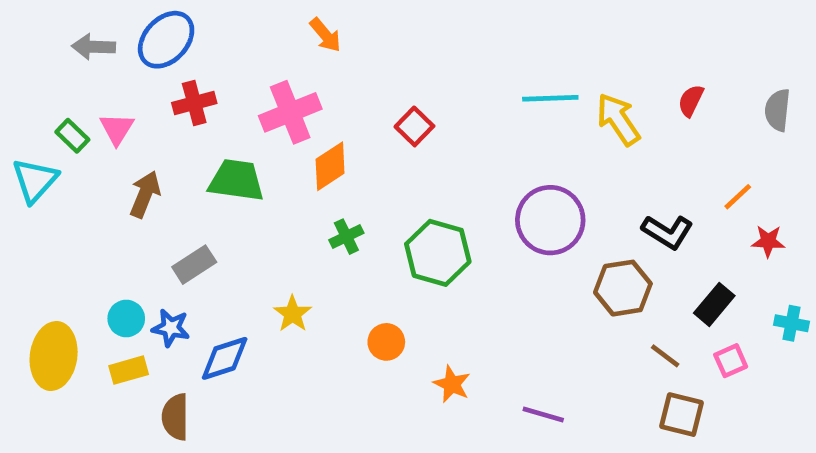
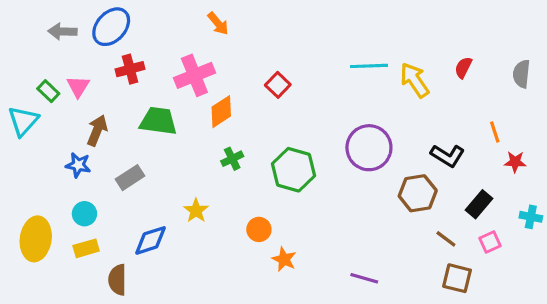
orange line: (738, 197) -> (495, 132), turned -65
blue star: (171, 328) -> (78, 165), moved
orange star: (452, 384) -> (284, 259), moved

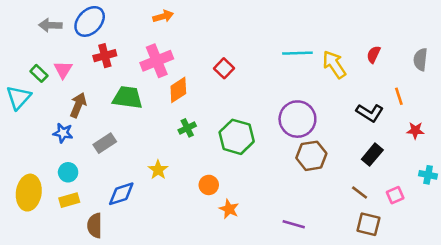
orange arrow: (218, 24) -> (163, 16), moved, turned -66
orange line: (495, 132) -> (399, 96), moved
black L-shape: (448, 156) -> (370, 113), moved
brown hexagon: (418, 193) -> (311, 156), moved
black rectangle: (479, 204) -> (372, 155), moved

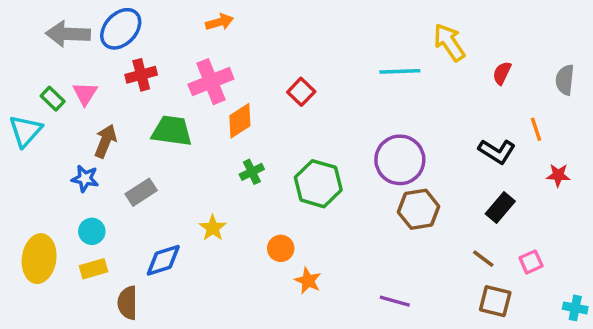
gray arrow: (50, 25) -> (68, 34), size x1.4
yellow arrow: (334, 65) -> (449, 42), moved
cyan cross: (428, 175) -> (575, 308), moved

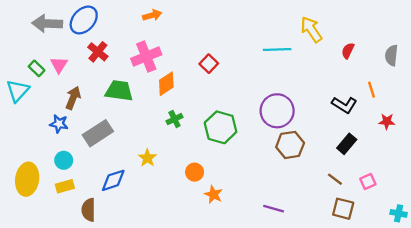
red cross: (141, 75) -> (98, 52), turned -36
gray rectangle: (141, 192) -> (98, 133), size x1.4

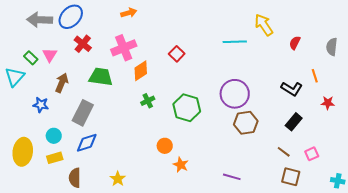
blue star: (59, 124) -> (41, 105), moved
gray rectangle: (98, 133) -> (83, 113), turned -30
yellow star: (147, 158) -> (118, 179), moved
blue diamond: (113, 180) -> (87, 143), moved

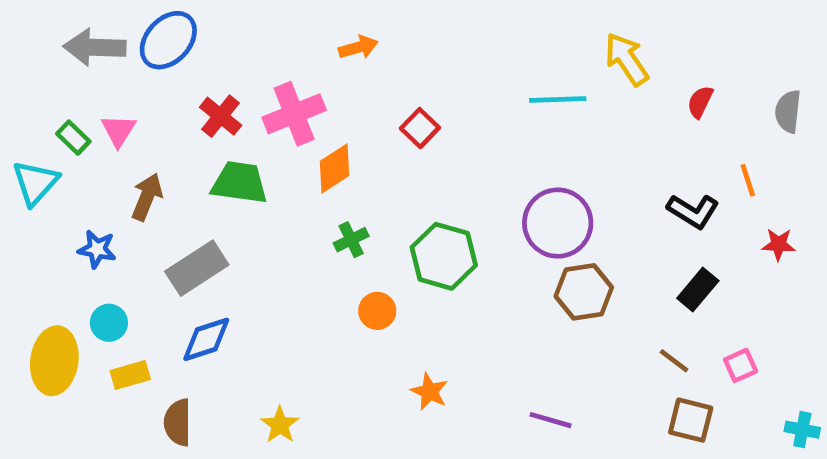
orange arrow: (129, 13) -> (358, 47), moved
red cross: (83, 44) -> (221, 116), moved
gray rectangle: (83, 113) -> (197, 268), turned 30
cyan circle: (54, 136) -> (109, 323), moved
orange circle: (165, 146) -> (377, 311), moved

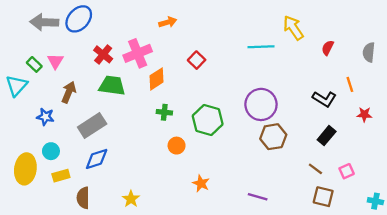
green cross: (351, 240) -> (164, 112), turned 32

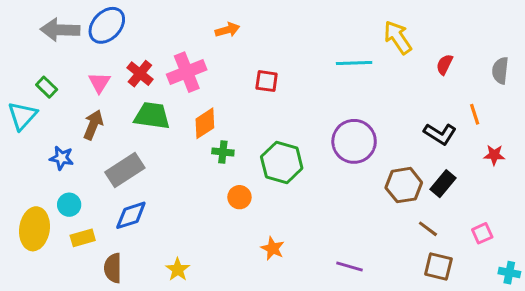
red square: (197, 60) -> (267, 81), turned -36
pink triangle: (55, 61) -> (99, 83), moved
orange diamond: (157, 79) -> (205, 123), moved
brown hexagon: (273, 137) -> (404, 185), moved
pink square: (347, 171) -> (482, 233), moved

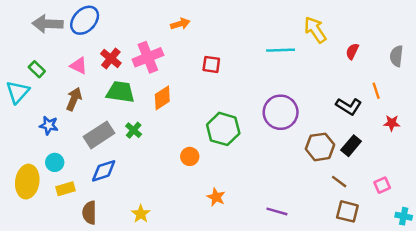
pink triangle: (99, 83) -> (79, 66), turned -36
green cross: (223, 152) -> (134, 130), moved, turned 35

